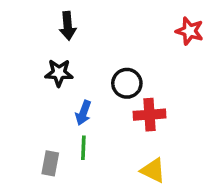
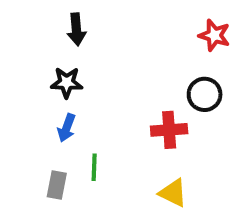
black circle: (127, 83) -> (205, 94), moved
blue arrow: (83, 113) -> (67, 128), moved

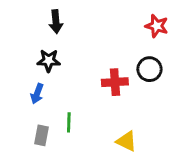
blue arrow: (67, 128) -> (37, 94), moved
red cross: (169, 130) -> (115, 82), moved

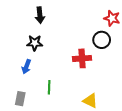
black circle: (149, 69) -> (102, 40), moved
gray rectangle: (41, 135) -> (20, 99), moved

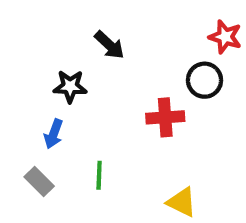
black arrow: (40, 15) -> (109, 45), moved, turned -42
gray rectangle: (20, 99) -> (39, 181), moved, turned -56

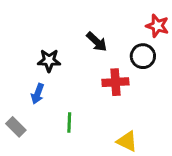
black arrow: (109, 45) -> (97, 42), moved
gray rectangle: (39, 181) -> (16, 127), moved

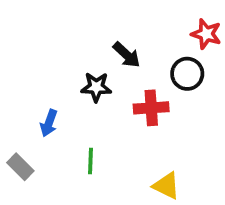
black star: (49, 60) -> (96, 87), moved

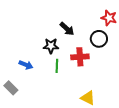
blue arrow: (49, 123) -> (26, 65), turned -88
green line: (91, 161) -> (57, 66), moved

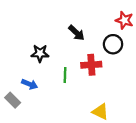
black star: (51, 46) -> (40, 53), moved
blue arrow: (26, 65) -> (30, 84), moved

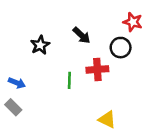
black star: (40, 53) -> (40, 45), moved, turned -30
blue arrow: (30, 84) -> (17, 83), moved

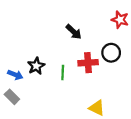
black star: (40, 45) -> (36, 66), moved
black circle: (121, 48) -> (111, 53), moved

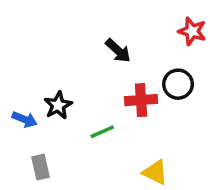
green line: (63, 73) -> (102, 132), moved, turned 64
gray rectangle: (12, 97) -> (40, 167), moved, turned 32

